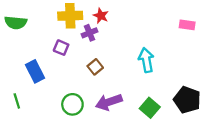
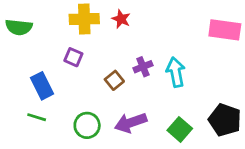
pink rectangle: (187, 25) -> (225, 30), size x1.6
purple cross: (90, 33) -> (143, 67), moved
green line: (17, 101) -> (37, 117), moved, turned -56

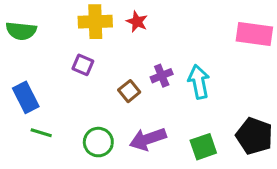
blue rectangle: (42, 86) -> (26, 97), moved
green square: (180, 129) -> (203, 147), turned 30

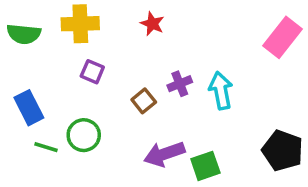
yellow cross: (95, 22) -> (80, 24), moved
pink rectangle: (254, 34) -> (283, 37), turned -60
green circle: (98, 142) -> (84, 135), moved
green square: (203, 147) -> (205, 166), moved

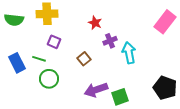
red star: (152, 24) -> (95, 23), moved
purple cross: (180, 84) -> (110, 41), moved
green line: (46, 147) -> (39, 59), moved

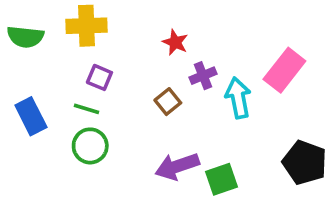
pink rectangle: (165, 22) -> (284, 70), moved
green line: (39, 59) -> (86, 109), moved
brown square: (84, 59) -> (168, 102), moved

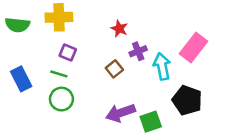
black pentagon: (305, 163) -> (187, 100), moved

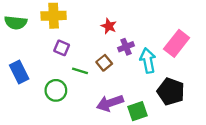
green line: (59, 74) -> (80, 71), moved

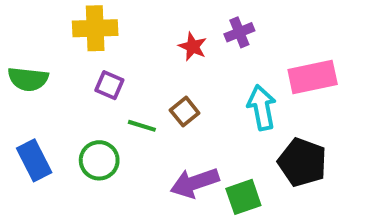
green semicircle: (16, 23) -> (28, 79), moved
pink rectangle: (177, 43) -> (313, 77), turned 40
purple cross: (126, 47) -> (239, 32), moved
blue rectangle: (19, 72) -> (34, 160), moved

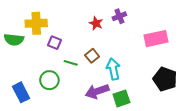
yellow cross: (95, 28) -> (36, 23), moved
cyan arrow: (262, 108) -> (113, 69), moved
blue rectangle: (34, 160) -> (21, 92), moved
black pentagon: (302, 162) -> (165, 79), moved

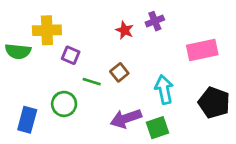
cyan arrow: (113, 69) -> (164, 89), moved
blue rectangle: (21, 92) -> (27, 120), turned 42

